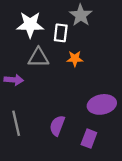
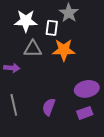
orange star: (75, 59) -> (64, 50), size x1.6
purple rectangle: (89, 139) -> (85, 113), moved, turned 49

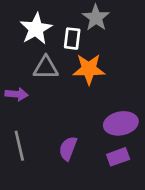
white star: (26, 21) -> (36, 29), turned -30

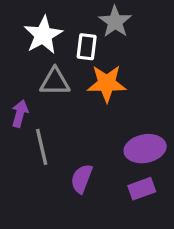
purple arrow: (17, 94) -> (20, 114), turned -80
gray line: (19, 146) -> (42, 147), moved

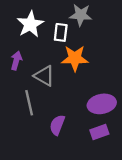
gray star: (115, 22) -> (81, 15), turned -30
gray triangle: (55, 82) -> (44, 76), moved, turned 30
purple arrow: (20, 114) -> (16, 61), moved

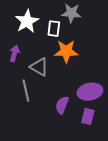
purple semicircle: (57, 125) -> (62, 105), moved
purple rectangle: (99, 132) -> (88, 116), turned -56

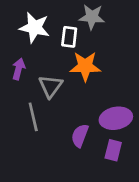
white star: (27, 21) -> (35, 28), turned -30
gray triangle: (39, 67) -> (51, 86), turned 36

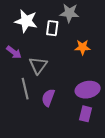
orange star: (85, 66) -> (83, 47), moved, size x0.7
purple arrow: (19, 69) -> (14, 52), turned 112
purple semicircle: (80, 136) -> (48, 98), moved

